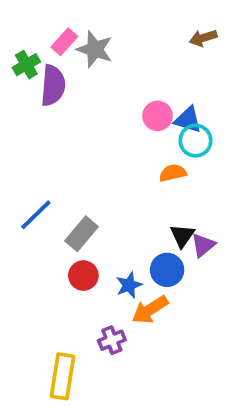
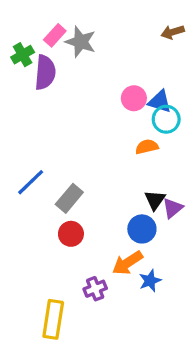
blue star: (129, 285) -> (150, 281), moved

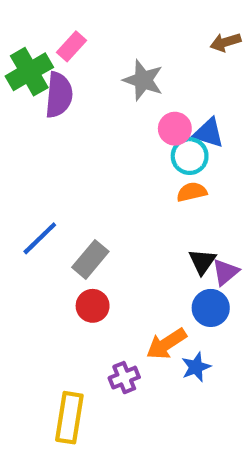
gray star: (81, 42) -> (143, 80), moved
green cross: (23, 55) -> (29, 72), size x1.5
cyan circle: (166, 119) -> (190, 156), moved
blue circle: (142, 229) -> (211, 308), moved

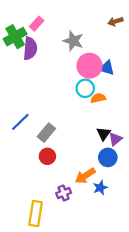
pink circle: (175, 129) -> (89, 66), size x1.5
cyan circle: (190, 156) -> (85, 88), moved

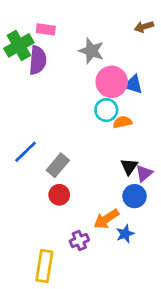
pink rectangle: (37, 24) -> (46, 29), turned 56

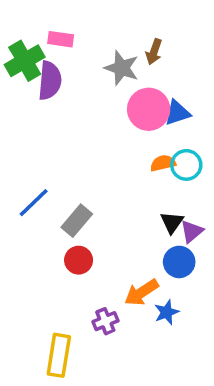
brown arrow: (144, 27) -> (154, 52), moved, turned -54
blue triangle: (133, 84) -> (177, 113), turned -35
cyan circle: (106, 110) -> (186, 165), moved

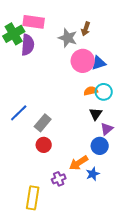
pink rectangle: (61, 39) -> (34, 22), size x1.5
black triangle: (172, 222) -> (96, 114), moved

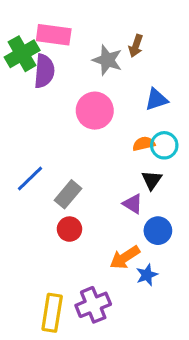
pink circle: (83, 61) -> (95, 111), moved
purple triangle: (107, 129) -> (133, 204), moved, turned -48
purple cross: (59, 179) -> (93, 305), moved, size x1.5

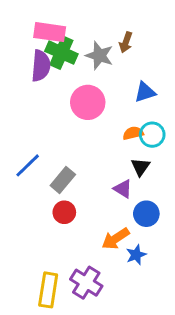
green cross: (22, 54) -> (61, 53), moved, turned -36
purple cross: (93, 305) -> (86, 283), turned -36

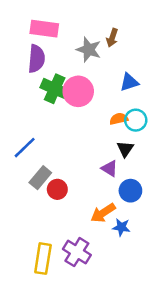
green cross: (61, 53) -> (55, 89), moved
gray rectangle: (63, 180) -> (40, 178), moved
blue star: (136, 255) -> (121, 227), turned 30

